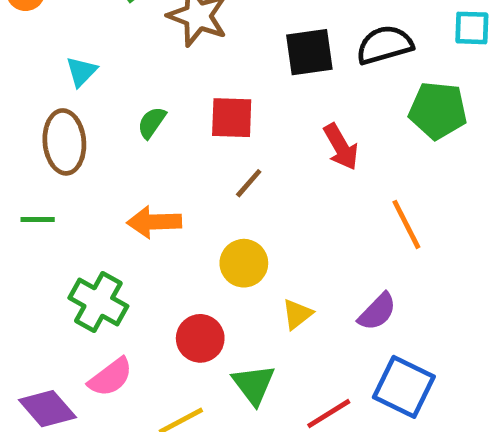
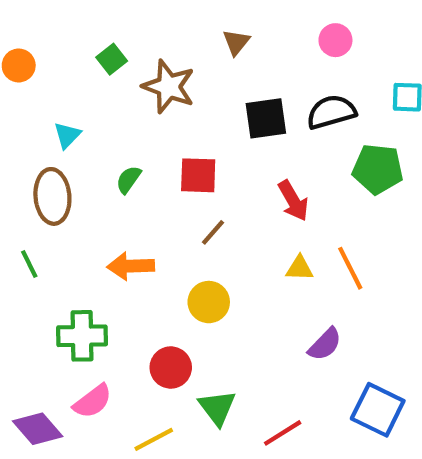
green line: (38, 220) -> (29, 264), turned 64
green cross: (98, 302) -> (82, 336), turned -30
yellow triangle: (297, 314) -> (300, 268), moved, turned 40
blue square: (404, 387) -> (378, 410), moved

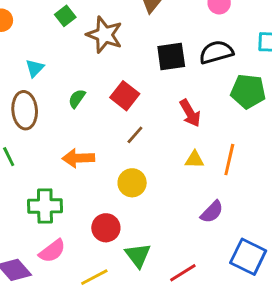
red square: (198, 175) -> (125, 96), turned 36
orange line: (350, 268) -> (229, 160), turned 40

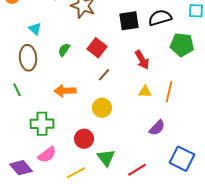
cyan triangle: (35, 68) -> (35, 29), turned -32

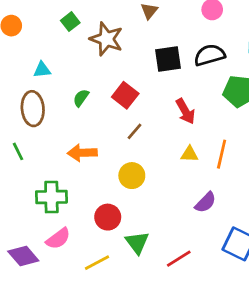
cyan triangle: (35, 29) -> (42, 70), turned -48

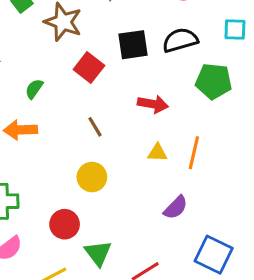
red square: (125, 95) -> (89, 68), moved
red arrow: (185, 111) -> (153, 104), turned -50
brown line: (135, 131) -> (95, 127), turned -72
orange arrow: (82, 153) -> (20, 130), moved

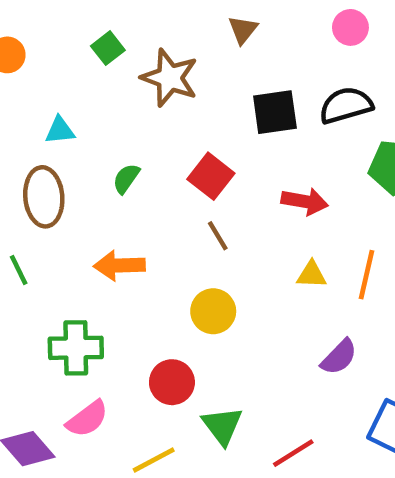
red square: (89, 68) -> (211, 176), moved
orange arrow: (20, 130) -> (119, 265), moved

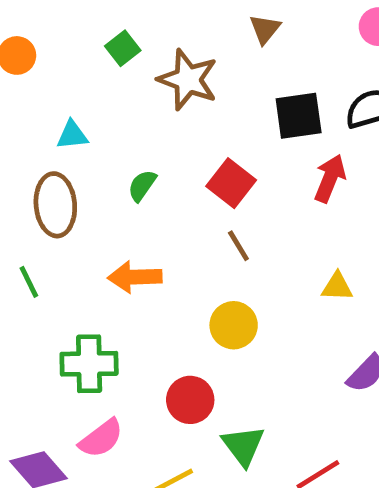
red arrow: (305, 201) -> (330, 178), moved, turned -78

